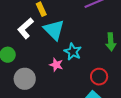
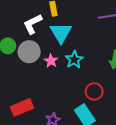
pink star: (56, 65) -> (51, 61), moved
gray circle: (25, 79) -> (29, 52), moved

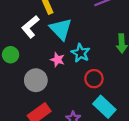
gray circle: (29, 52) -> (36, 80), moved
red circle: (94, 91) -> (94, 79), moved

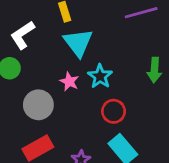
white L-shape: (30, 27) -> (23, 35), moved

